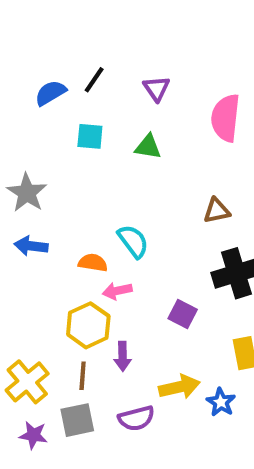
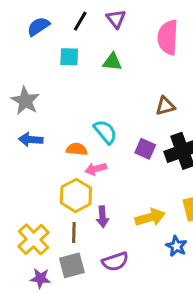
black line: (94, 80) -> (80, 21), moved
purple square: (183, 314) -> (145, 149), moved
yellow arrow: (179, 387) -> (150, 217), moved

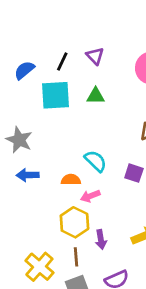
cyan square: (69, 57) -> (56, 95), size x1.6

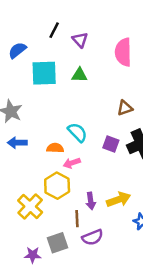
black line: (62, 61) -> (54, 30), moved
purple arrow: (101, 239) -> (91, 201), moved
brown line: (76, 257) -> (77, 219), moved
yellow cross: (39, 267) -> (30, 206), moved

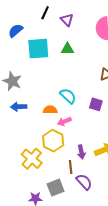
purple semicircle: (93, 237) -> (84, 182), turned -108

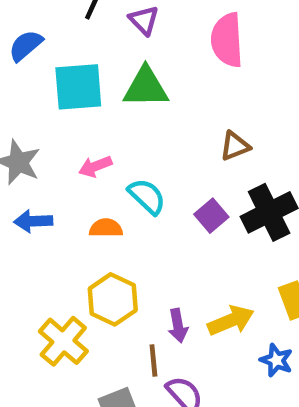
green triangle: (68, 49) -> (146, 87), size x1.5
purple square: (96, 104) -> (211, 216), turned 32
pink arrow: (64, 121) -> (95, 166), moved

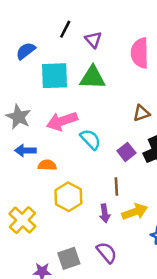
pink arrow: (95, 166) -> (62, 121), size x1.6
orange semicircle: (106, 228) -> (47, 165), moved
yellow cross: (63, 341) -> (22, 220), moved
brown line: (153, 360) -> (116, 186), moved

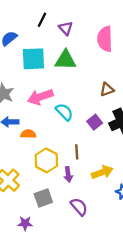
brown line: (116, 186) -> (77, 152), moved
purple arrow: (105, 213) -> (68, 174), moved
gray square: (69, 258) -> (43, 198), moved

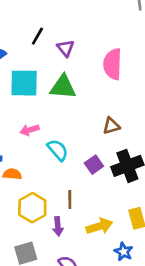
pink arrow: (40, 97) -> (30, 130), size x0.6

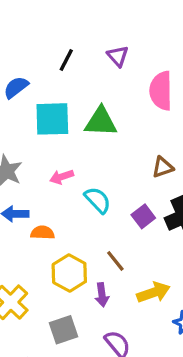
purple triangle: (66, 48) -> (118, 56), moved
brown line: (70, 200) -> (115, 261), turned -36

